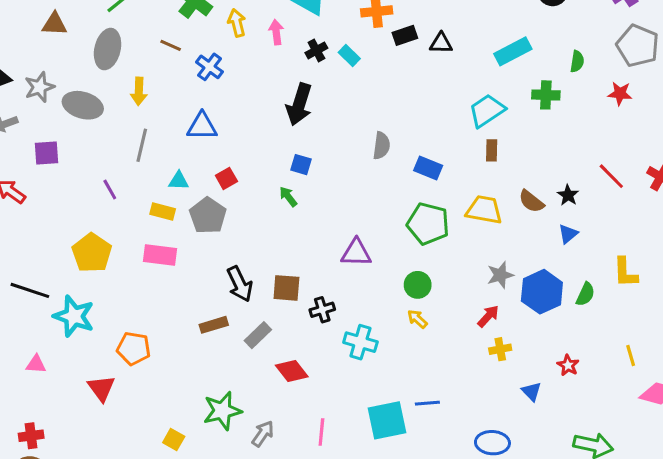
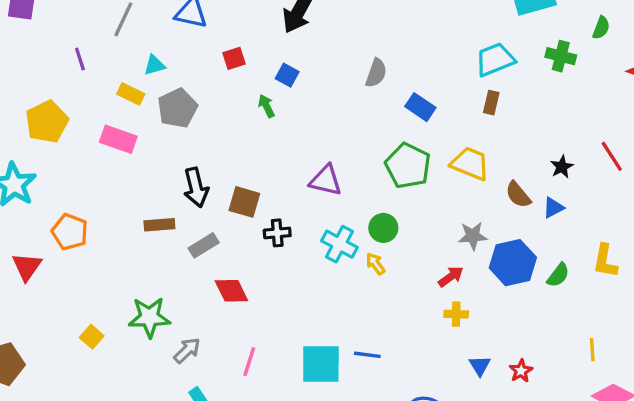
red square: (226, 178) -> (234, 58), moved
cyan triangle: (179, 181) -> (154, 65), turned -30
brown semicircle: (531, 201) -> (518, 195), moved
cyan cross: (360, 342) -> (339, 244), moved
red star: (568, 365) -> (521, 371), moved

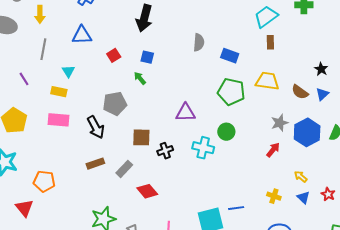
cyan triangle: (154, 65) -> (68, 71), turned -32
gray pentagon: (177, 108) -> (115, 104), moved, turned 30
black arrow: (196, 187) -> (96, 127), moved
yellow arrow: (375, 264) -> (301, 177), moved
yellow cross: (456, 314) -> (274, 196), moved, turned 32

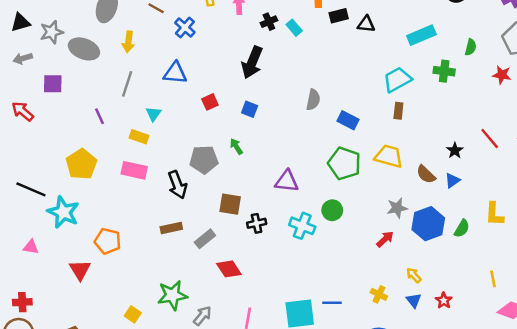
green arrow: (140, 78) -> (236, 146), moved

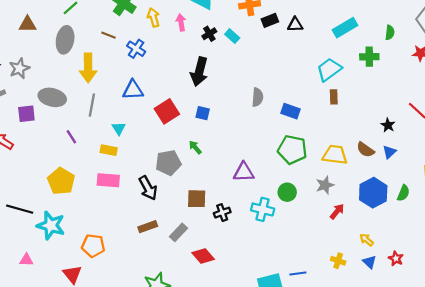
yellow arrow: (128, 42) -> (88, 68), size x1.5
gray ellipse: (84, 49) -> (52, 97), moved
red square: (210, 102) -> (167, 111), size x1.6
yellow trapezoid: (389, 156) -> (335, 155), moved
gray star: (397, 208) -> (325, 185), moved

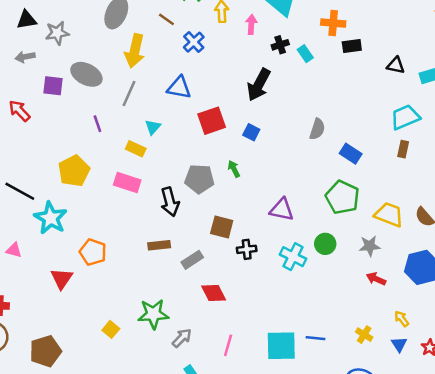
black triangle: (295, 25) -> (396, 65), moved
red arrow: (337, 211) -> (376, 279), turned -119

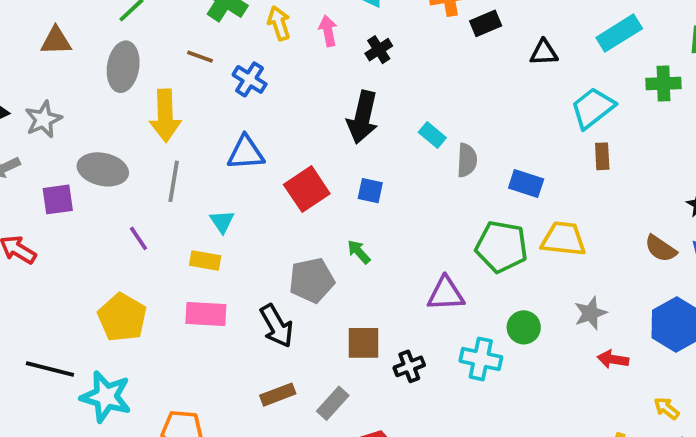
cyan rectangle: (305, 54) -> (432, 135), moved
black triangle: (396, 65) -> (544, 53), moved
green pentagon: (342, 197) -> (502, 247), moved
yellow trapezoid: (389, 215) -> (563, 239), moved

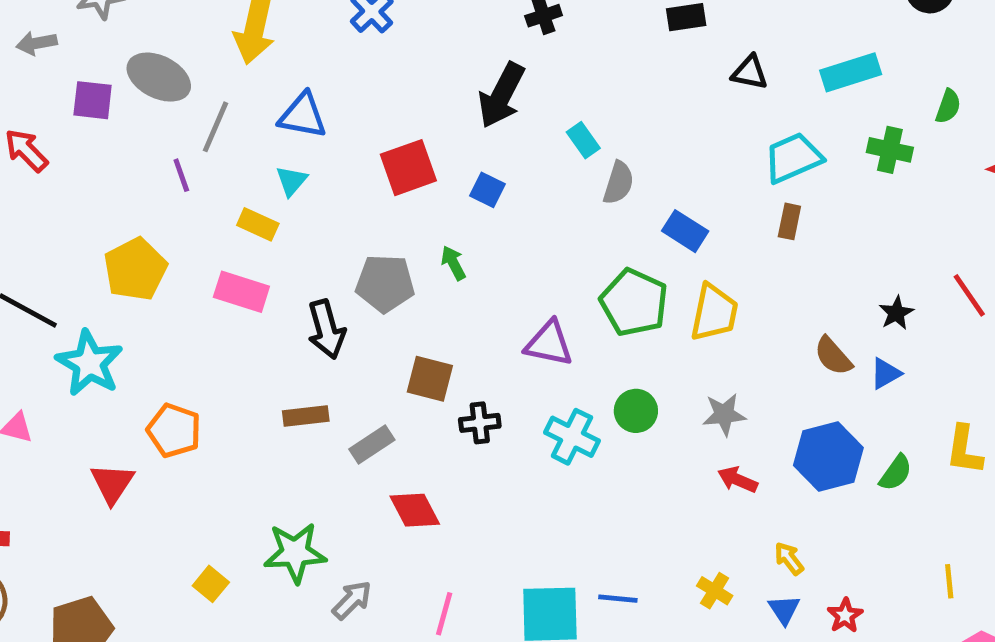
blue triangle: (246, 153) -> (303, 116), moved
gray line: (174, 181) -> (215, 127), moved
yellow trapezoid: (563, 239) -> (714, 313), turned 81

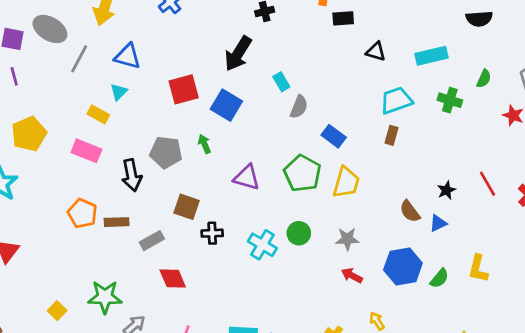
purple line: (181, 175) -> (14, 76), moved
blue square: (487, 190) -> (226, 105), size x1.6
purple triangle: (549, 343) -> (247, 177), moved
orange pentagon: (174, 430) -> (82, 213), moved

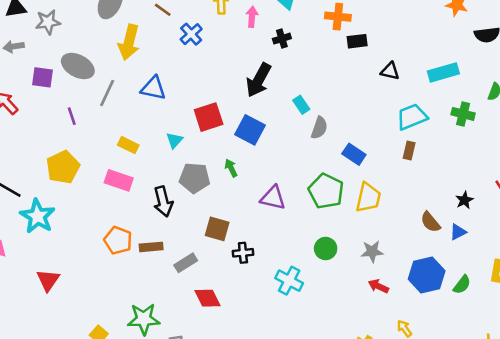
purple line: (14, 76) -> (72, 116), moved
cyan triangle: (119, 92) -> (174, 140), moved
cyan cross: (262, 245) -> (289, 281), moved

